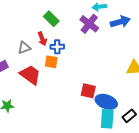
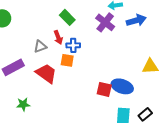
blue ellipse: (106, 102) -> (122, 86), moved

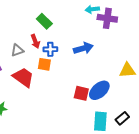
blue arrow: (136, 20) -> (83, 48), moved
purple cross: (105, 22) -> (107, 18), moved, turned -30
blue ellipse: (122, 86) -> (99, 90), turned -60

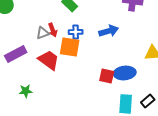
red arrow: (35, 41) -> (53, 30), moved
orange square: (44, 64) -> (70, 47), size x1.5
blue ellipse: (99, 90) -> (125, 73), turned 35

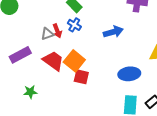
blue cross: (76, 32) -> (74, 25), moved, turned 32
orange square: (70, 47) -> (74, 61), moved, turned 30
red square: (107, 76) -> (81, 77), moved

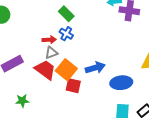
red arrow: (57, 31) -> (49, 40), turned -72
blue arrow: (113, 32) -> (95, 68), moved
gray triangle: (47, 34) -> (51, 53), moved

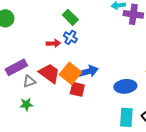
gray triangle: (51, 53) -> (29, 81), moved
blue arrow: (95, 68) -> (88, 71), moved

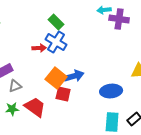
blue cross: (70, 37) -> (56, 42), size x1.5
red trapezoid: (49, 73) -> (35, 107), moved

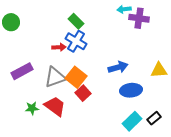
blue arrow: (74, 76) -> (118, 67), moved
gray triangle: (15, 86) -> (55, 77), moved, size x1.6
red square: (63, 94) -> (83, 93), turned 35
cyan rectangle: (112, 122) -> (132, 121), turned 42

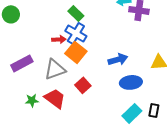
orange square: (76, 77) -> (76, 52), moved
black rectangle: (154, 118) -> (154, 110), turned -40

